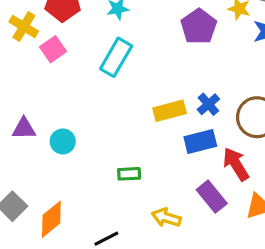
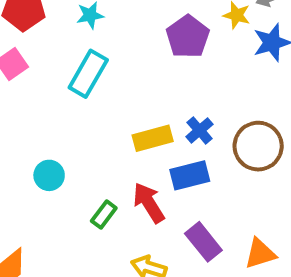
cyan circle: (63, 141) -> (49, 175), moved
red arrow: (236, 164) -> (149, 203), moved
green rectangle: (129, 174) -> (104, 214), turned -50

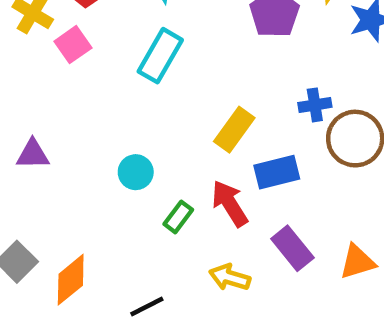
blue cross: (200, 130) -> (315, 105), moved, turned 32
yellow rectangle: (153, 138) -> (234, 130), turned -39
cyan circle: (49, 175) -> (136, 172), moved

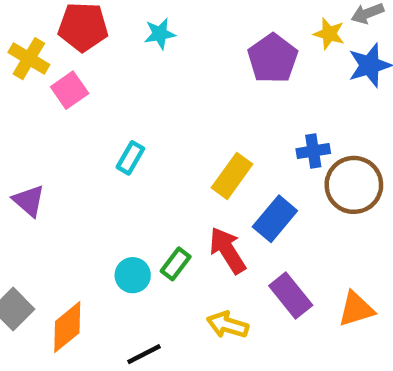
cyan rectangle: (160, 56) -> (130, 158), moved, size x0.6
purple triangle: (33, 154) -> (29, 201), turned 42
cyan circle: (136, 172) -> (133, 275), moved
blue rectangle: (277, 172) -> (275, 219), turned -36

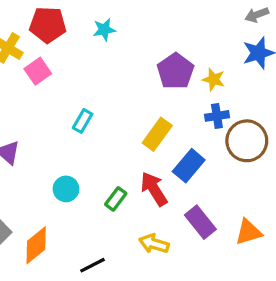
yellow star: (329, 34) -> (214, 79), moved
purple pentagon: (273, 59) -> (175, 71), moved
cyan circle: (133, 275) -> (66, 189), moved

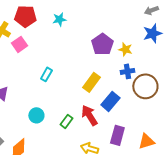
purple rectangle: (200, 222) -> (117, 135), turned 54

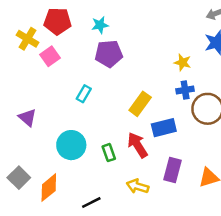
purple pentagon: (102, 44) -> (109, 54), moved, turned 30
blue rectangle: (110, 101) -> (164, 128), turned 36
cyan circle: (36, 115) -> (71, 145), size x1.5
green rectangle: (66, 121) -> (109, 153), turned -56

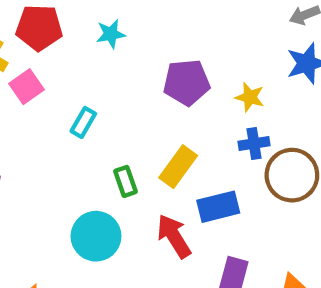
purple pentagon: (109, 54) -> (187, 82), moved
cyan rectangle: (84, 94) -> (83, 122), moved
cyan circle: (71, 145) -> (96, 236), moved
green rectangle: (109, 153) -> (125, 181), moved

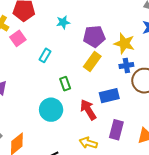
cyan star: (111, 34) -> (63, 22), moved
yellow star: (250, 97) -> (124, 43), size x1.5
yellow rectangle: (178, 167) -> (92, 61), moved

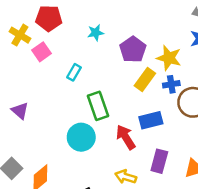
purple pentagon: (94, 36) -> (133, 49), turned -30
yellow rectangle: (92, 61) -> (145, 79), moved
green rectangle: (65, 84) -> (98, 106), size x1.6

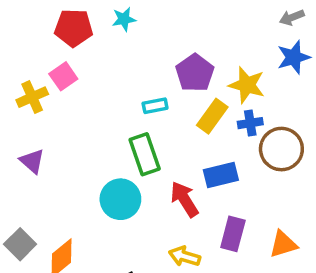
cyan star: (96, 33) -> (124, 19), moved
yellow cross: (20, 35) -> (32, 97), moved, turned 35
cyan rectangle: (74, 72) -> (155, 106), moved, turned 49

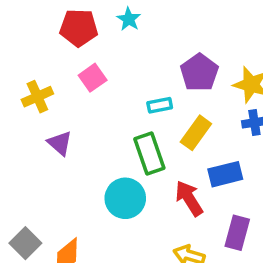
cyan star: (124, 19) -> (129, 19), turned -30
pink square: (63, 76) -> (93, 78), moved
yellow rectangle: (212, 116) -> (196, 133), moved
purple triangle: (32, 161) -> (60, 143), moved

